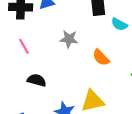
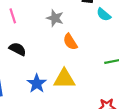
orange semicircle: (101, 58) -> (70, 42), moved

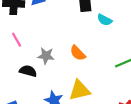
gray star: (55, 18) -> (46, 56), moved

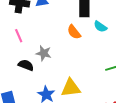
orange semicircle: (78, 53) -> (74, 32), moved

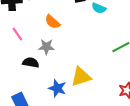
orange semicircle: (74, 32) -> (52, 22), moved

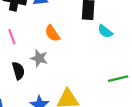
black semicircle: (31, 63) -> (18, 71), turned 49

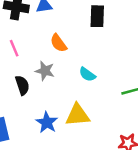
cyan semicircle: (105, 31) -> (87, 74), moved

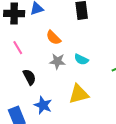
gray star: (45, 71) -> (57, 61), moved
blue star: (47, 122) -> (43, 105), moved

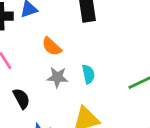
cyan semicircle: (81, 59) -> (88, 74), turned -128

